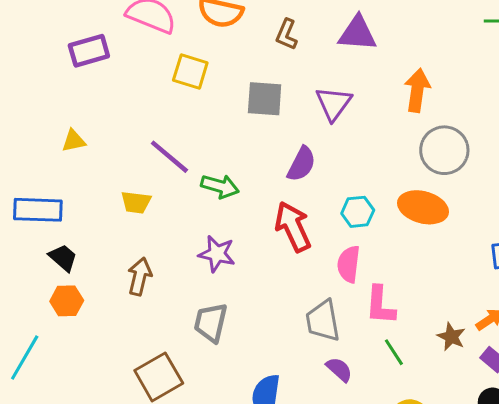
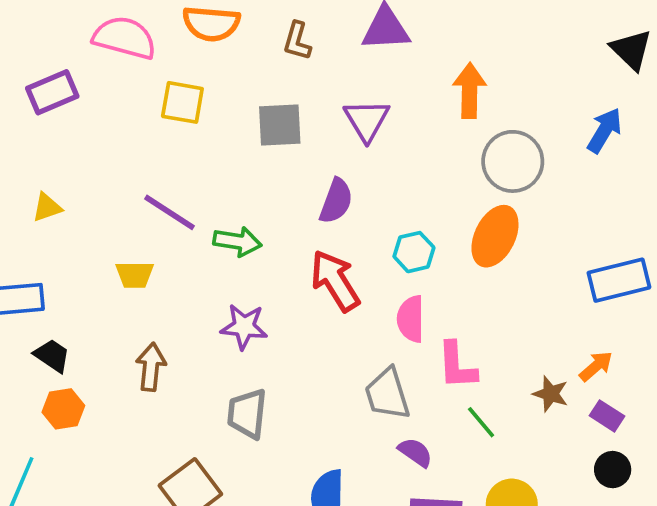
orange ellipse: (423, 207) -> (495, 236), turned -72

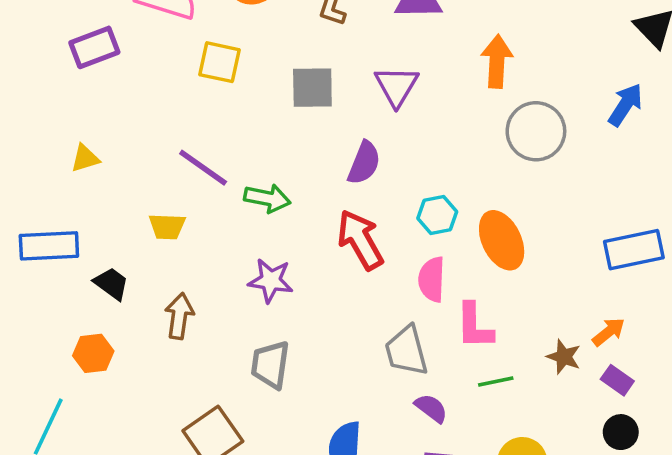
orange ellipse: (495, 236) -> (502, 240), moved, turned -54
black trapezoid: (52, 356) -> (111, 284), moved
green line: (481, 422) -> (496, 382), turned -64

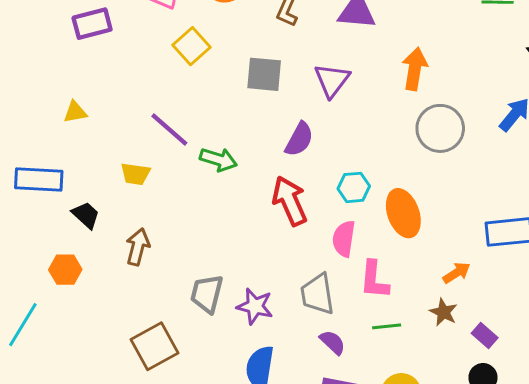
yellow square: (220, 62) -> (192, 46), turned 30
purple star: (271, 281) -> (255, 306), moved
orange arrow: (609, 332) -> (457, 273), moved

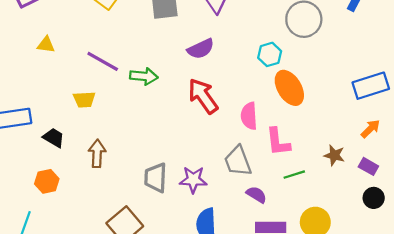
yellow triangle: (75, 112) -> (46, 45), moved, turned 30
purple semicircle: (299, 139) -> (201, 49), turned 48
cyan hexagon: (354, 187) -> (270, 54), moved
orange arrow: (457, 273) -> (370, 129), moved

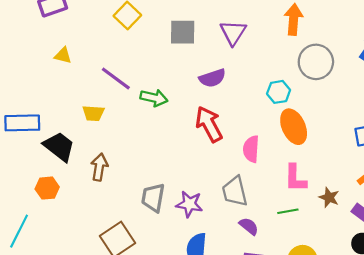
black trapezoid: (54, 138) -> (59, 147), size x1.5
pink L-shape: (278, 142) -> (295, 178), moved

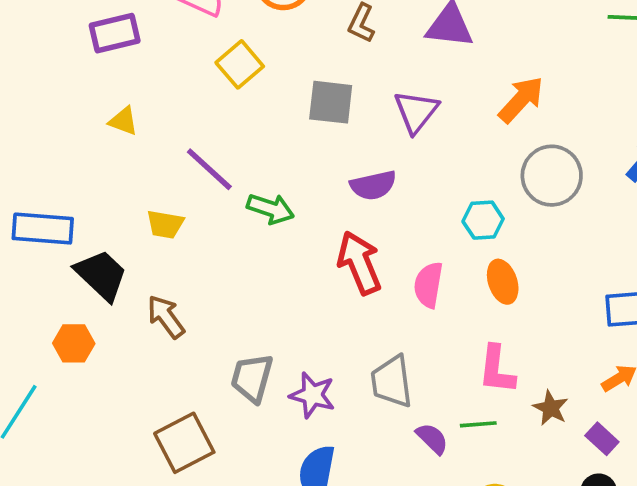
orange arrow: (294, 19) -> (521, 100), turned 32
orange ellipse: (294, 127) -> (503, 282), size x0.7
pink semicircle: (251, 149) -> (428, 285), moved
brown arrow: (99, 167) -> (166, 317), turned -52
purple semicircle: (249, 226) -> (432, 439), moved

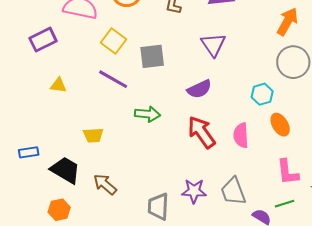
orange arrow: (521, 100) -> (287, 21), moved
gray square: (331, 102) -> (152, 56), moved
purple line: (209, 169) -> (113, 79), moved
blue rectangle: (43, 229) -> (29, 152), size x0.6
purple star: (312, 395) -> (194, 191), moved

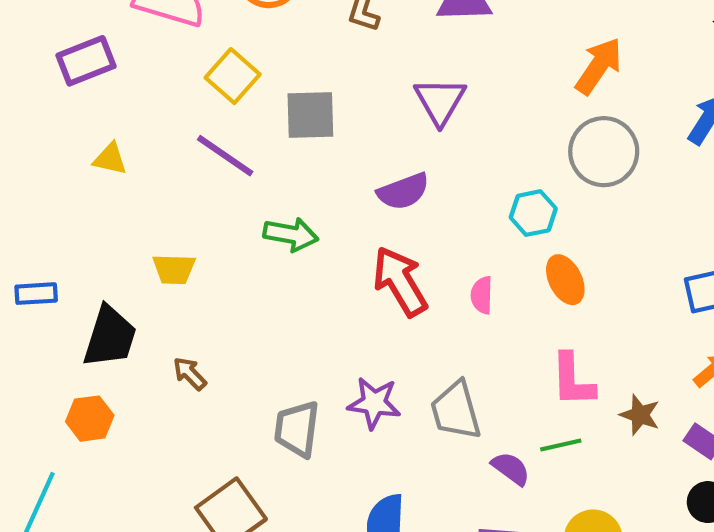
pink semicircle: (241, 135) -> (482, 295), size x0.7
black trapezoid: (65, 170) -> (110, 337), turned 72
brown arrow: (105, 184) -> (190, 374), size x0.7

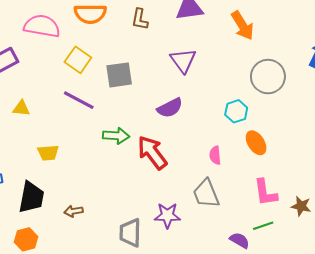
orange arrow: (599, 66) -> (242, 26), moved, turned 120
yellow trapezoid: (174, 269) -> (48, 153), moved
red arrow: (400, 281) -> (152, 153), moved
brown arrow: (190, 374) -> (73, 211), turned -48
gray trapezoid: (456, 411) -> (206, 194), moved

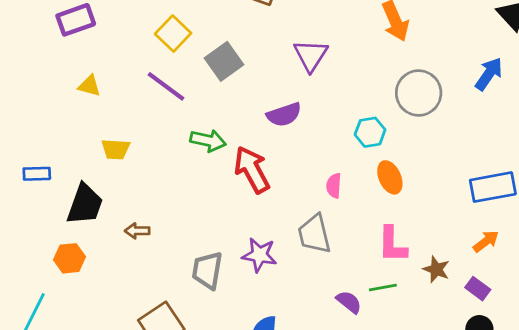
gray square: (119, 75) -> (224, 61), turned -36

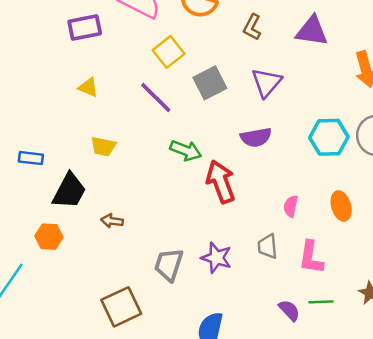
purple triangle: (311, 55) -> (267, 82), moved
cyan hexagon: (370, 132) -> (329, 137), moved, size x1.4
gray trapezoid: (314, 234) -> (268, 246), size x0.7
pink L-shape: (392, 244) -> (311, 257), moved

